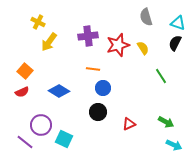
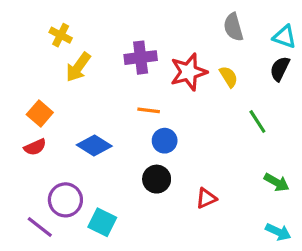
green arrow: (166, 122) -> (277, 182), moved

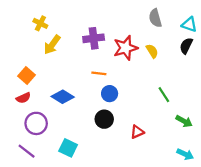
green line: (257, 122) -> (164, 95), moved
purple circle: (65, 200) -> (36, 123), moved

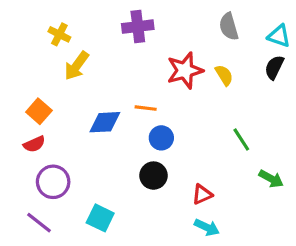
purple cross: (94, 38) -> (138, 27), moved
blue diamond: (63, 97) -> (105, 122), moved, turned -35
cyan arrow: (185, 154) -> (207, 227), moved

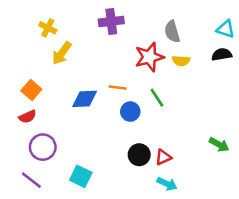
gray semicircle: (229, 27) -> (172, 32), moved
black semicircle: (274, 67) -> (222, 54), turned 54
yellow semicircle: (224, 75) -> (181, 61), turned 126
green line: (241, 139) -> (157, 98), moved
black circle: (153, 176) -> (139, 155), moved

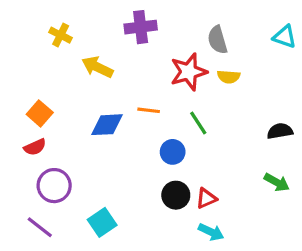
yellow arrow: (62, 53) -> (97, 67), moved, turned 80
black semicircle: (222, 54) -> (280, 131), moved
blue circle: (130, 112) -> (173, 152), moved
cyan square: (81, 176) -> (102, 222), turned 30

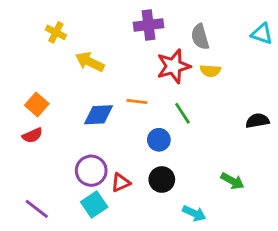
purple cross: (141, 27) -> (149, 25), moved
green arrow: (277, 182) -> (232, 181), moved
purple circle: (54, 186) -> (91, 171), moved
red triangle: (206, 198) -> (121, 182), moved

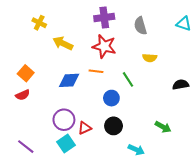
red star: (174, 66) -> (104, 46), moved, turned 30
yellow semicircle: (210, 71) -> (150, 58), moved

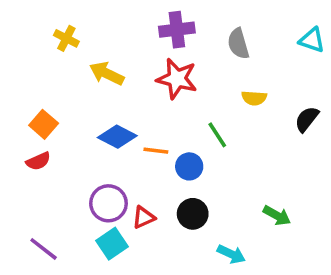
orange line: (96, 71) -> (156, 151), moved
blue diamond: (69, 80) -> (117, 137), turned 30
black semicircle: (181, 85) -> (307, 119), moved, turned -42

